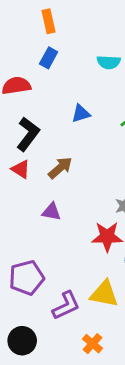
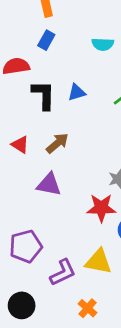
black L-shape: (28, 134) -> (44, 95), moved, turned -36
purple triangle: (51, 212) -> (49, 184), size x1.4

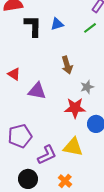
brown arrow: (57, 143) -> (67, 65), moved, turned 114
red triangle: (20, 145) -> (14, 74), moved
black circle: (22, 305) -> (28, 179), moved

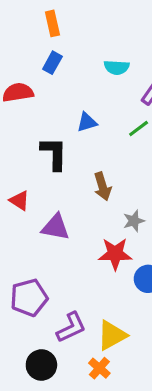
black L-shape: (33, 26) -> (54, 154), moved
yellow triangle: (73, 147) -> (112, 335), moved, turned -40

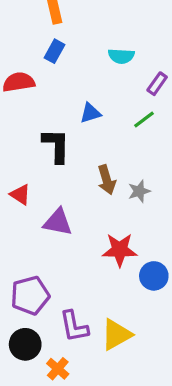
gray star: (134, 221) -> (139, 191), moved
purple L-shape: (71, 327) -> (74, 326), turned 104
black circle: (41, 365) -> (25, 344), moved
orange cross: (99, 368) -> (58, 369), moved

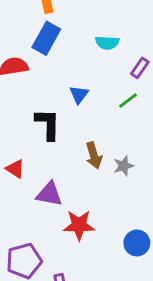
blue rectangle: (54, 51) -> (46, 38), size x1.5
blue triangle: (90, 113) -> (79, 95), turned -36
red star: (120, 250) -> (79, 225), moved

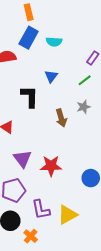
cyan semicircle: (107, 43) -> (54, 42), moved
gray star: (123, 166) -> (84, 107), moved
purple triangle: (49, 194) -> (23, 159), moved, turned 42

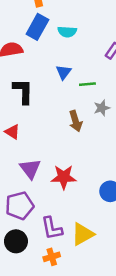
green line: (85, 80) -> (87, 84), moved, turned 32
black L-shape: (30, 97) -> (23, 91), moved
orange cross: (31, 236) -> (52, 257), moved, turned 32

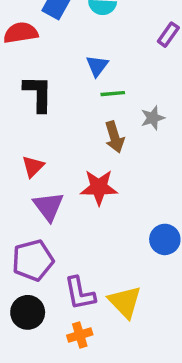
green line: (87, 84) -> (113, 94), moved
red triangle: (12, 132) -> (33, 166), moved, turned 42
red star: (64, 177) -> (99, 187), moved
yellow triangle: (83, 234) -> (125, 302), turned -45

